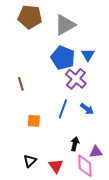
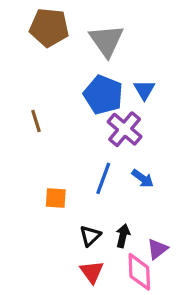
gray triangle: (65, 25) -> (107, 41), turned -35
brown line: (21, 84) -> (36, 121), moved
purple triangle: (96, 152) -> (157, 249), turned -32
black triangle: (30, 161) -> (90, 236), moved

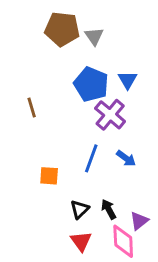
brown pentagon: (49, 28) -> (62, 29), moved
gray triangle: (107, 41) -> (94, 36), size x0.6
black arrow: (123, 236) -> (109, 209), turned -42

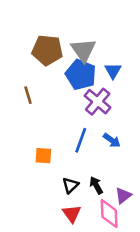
brown pentagon: (62, 29) -> (47, 50), moved
gray triangle: (94, 36) -> (83, 50), moved, size x1.5

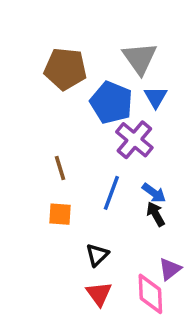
gray triangle: (83, 50) -> (140, 58), moved
brown line: (28, 95) -> (60, 168), moved
black arrow: (96, 185) -> (156, 214), moved

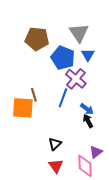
blue line: (111, 193) -> (63, 98), moved
orange square: (60, 214) -> (23, 108), moved, size x1.6

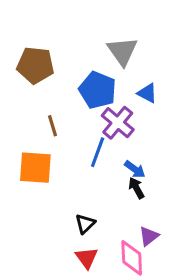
brown pentagon: (37, 39) -> (35, 65), moved
blue triangle: (88, 55) -> (147, 93), moved, turned -32
brown line: (34, 95) -> (52, 126), moved

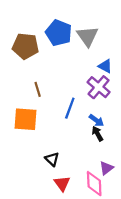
blue pentagon: (98, 90) -> (59, 33), moved
purple cross: (118, 123) -> (99, 87), moved
black triangle: (85, 224) -> (52, 159), moved, turned -32

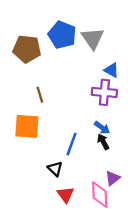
purple cross: (99, 87) -> (104, 92), turned -35
blue line: (70, 108) -> (72, 144), moved

